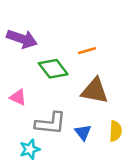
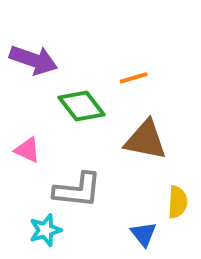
blue triangle: (83, 132) -> (144, 234), moved

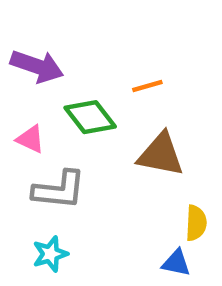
pink triangle: (27, 150) -> (30, 139), moved
gray L-shape: (77, 190) -> (59, 190), moved
blue triangle: (144, 234) -> (176, 263), moved, turned -40

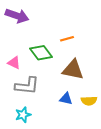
purple arrow: (37, 66) -> (17, 16), moved
yellow semicircle: (196, 223) -> (89, 101), turned 84
blue triangle: (176, 263) -> (66, 99), moved

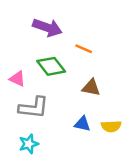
purple arrow: (17, 16) -> (47, 28), moved
orange line: (67, 39) -> (84, 49), turned 40
brown triangle: (73, 70) -> (91, 88), size x0.7

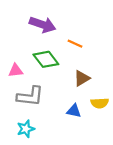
pink triangle: (17, 79) -> (16, 71), turned -32
brown triangle: (91, 88) -> (82, 78), turned -42
yellow semicircle: (111, 126) -> (100, 103), moved

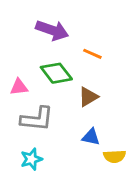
brown triangle: (82, 78) -> (88, 97), moved
yellow semicircle: (100, 103) -> (115, 156), moved

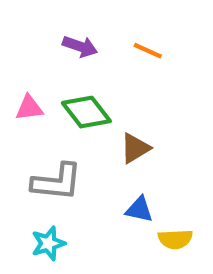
purple arrow: (52, 30) -> (80, 46), size x0.7
orange line: (92, 54) -> (148, 51), moved
pink triangle: (19, 87) -> (29, 108), moved

